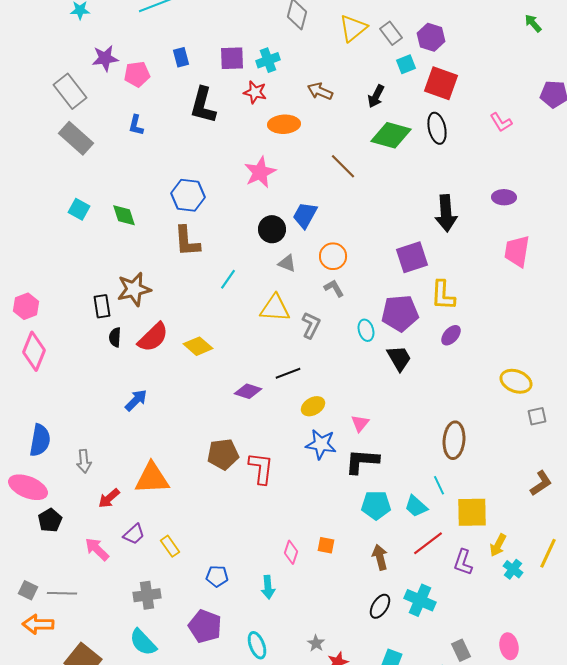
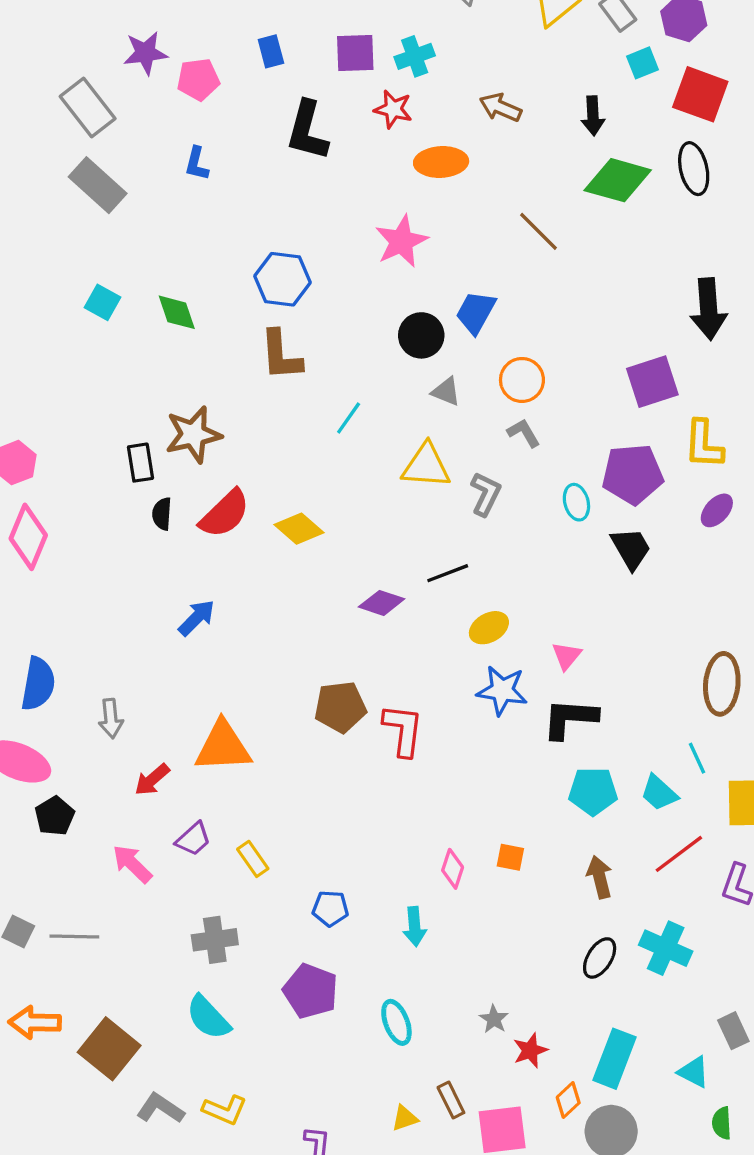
black arrow: (376, 96) -> (593, 116), turned -30
orange arrow: (38, 624) -> (35, 1022), moved

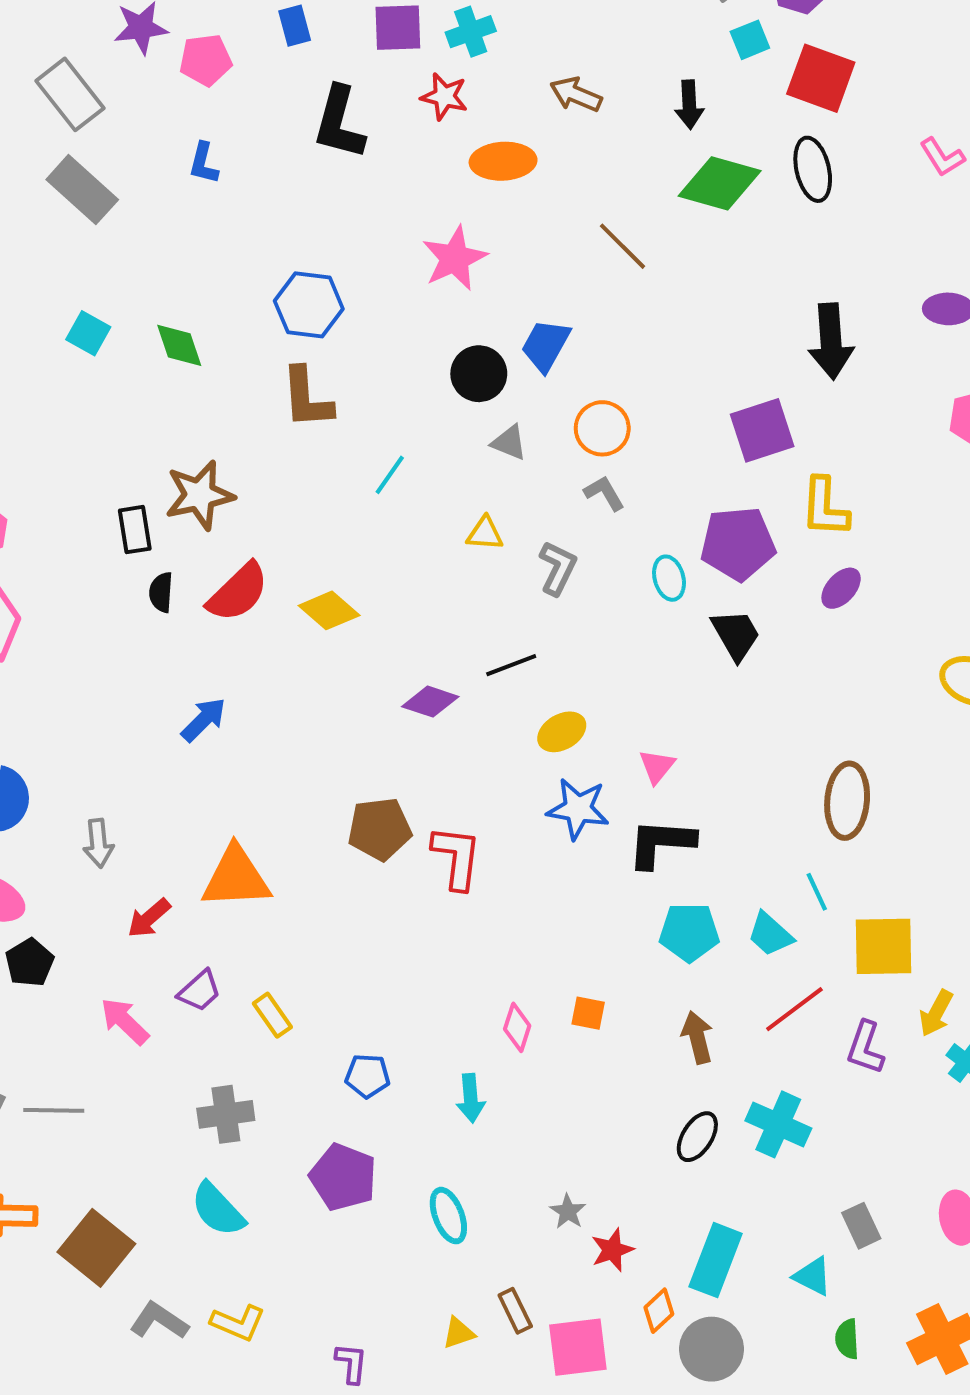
yellow triangle: (426, 466) -> (485, 534), size x0.6

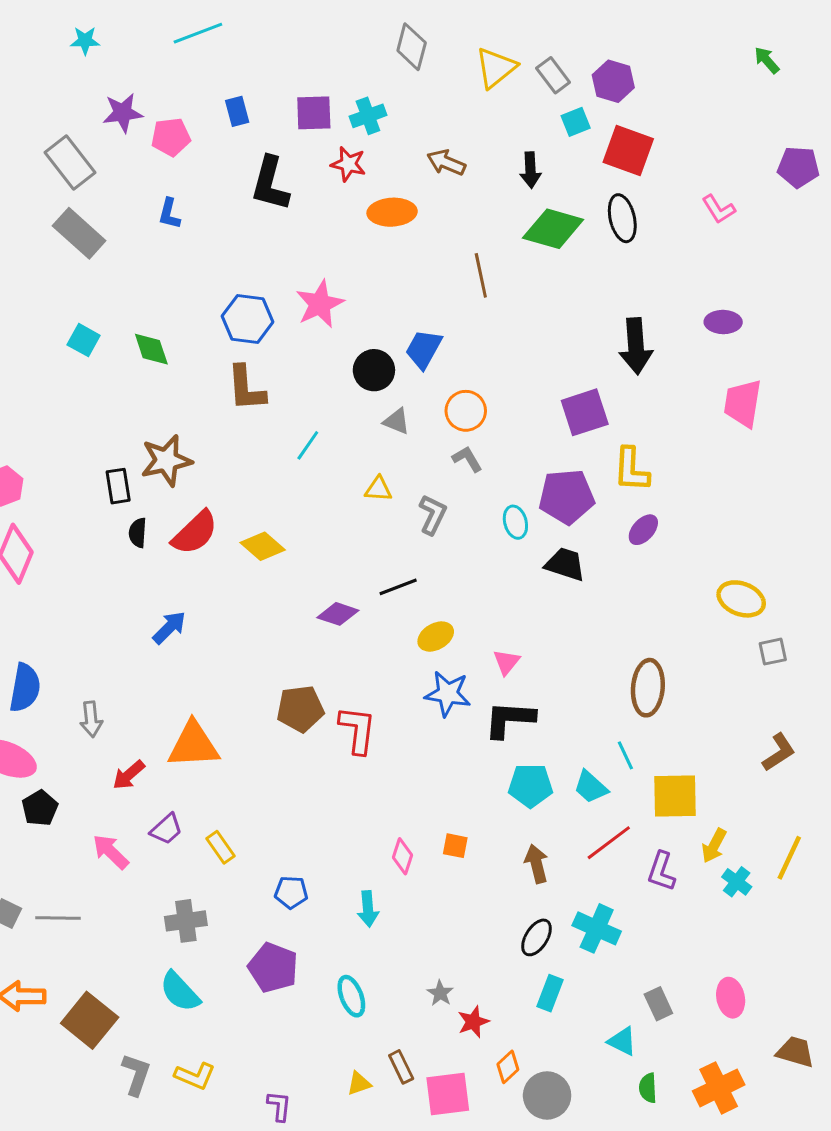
brown line: (622, 246) -> (481, 275), turned 33
pink star: (455, 258) -> (320, 304), moved
black trapezoid: (736, 635) -> (565, 564), turned -42
cyan rectangle: (716, 1260) -> (550, 993), moved, size x0.7
gray L-shape: (159, 1321) -> (136, 1074), turned 75

